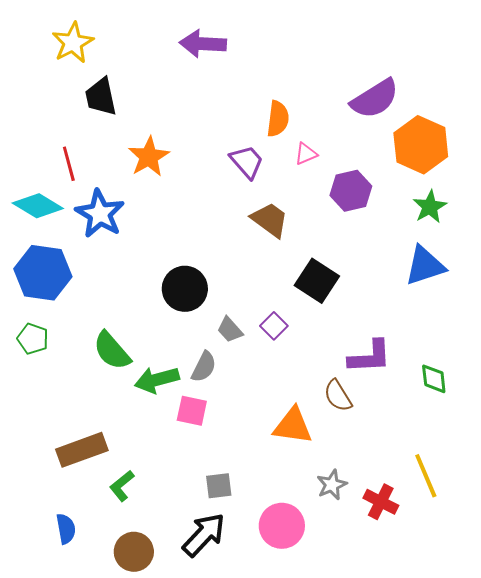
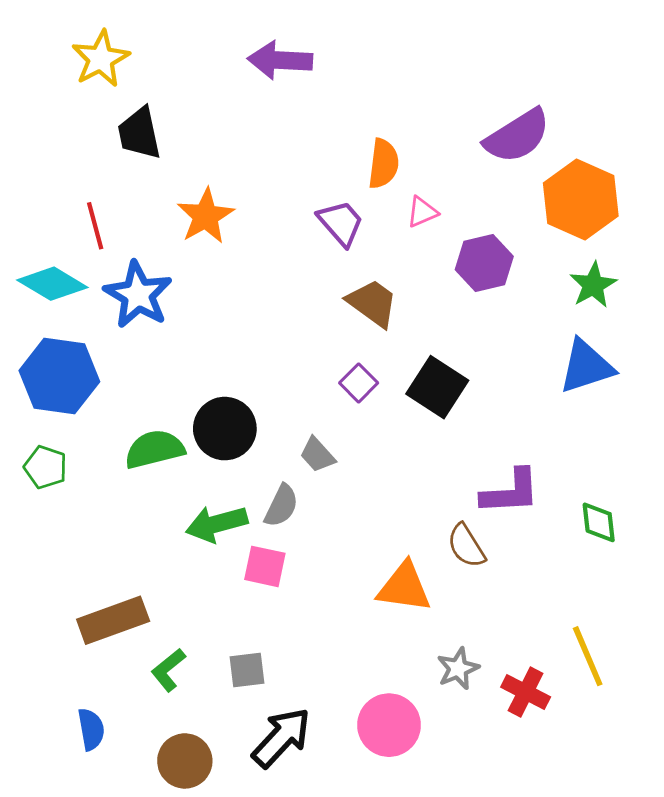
black circle: (185, 289) -> (225, 429), moved
purple square: (274, 326) -> (359, 383), moved
green semicircle: (112, 351) -> (154, 449), moved, turned 117
gray square: (219, 486) -> (247, 670), moved

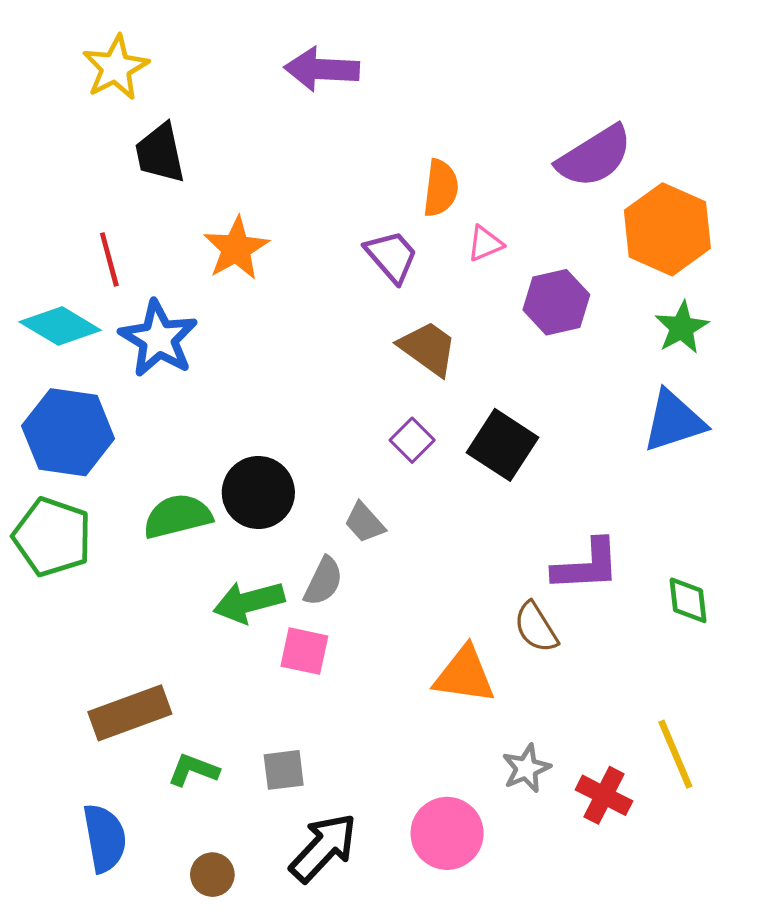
green pentagon: (46, 467) -> (52, 537), size x1.6
green L-shape: (168, 670) -> (193, 770), turned 60
blue semicircle: (91, 729) -> (105, 838), size x1.4
brown circle: (185, 761) -> (212, 875), size x0.7

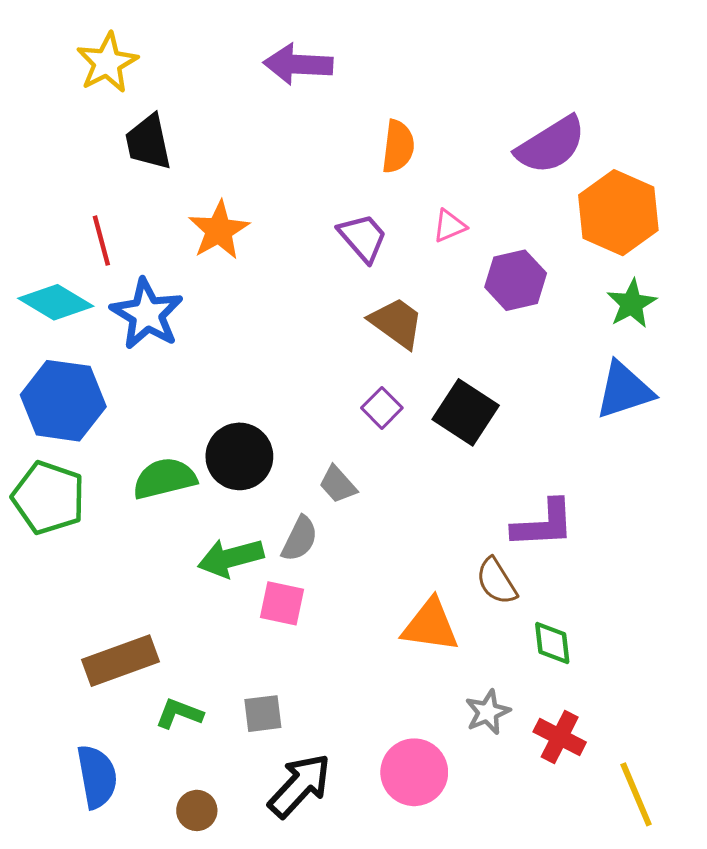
orange semicircle: (441, 188) -> (398, 147), moved
green diamond: (688, 600) -> (552, 643), moved
yellow line: (675, 754) -> (636, 794), moved

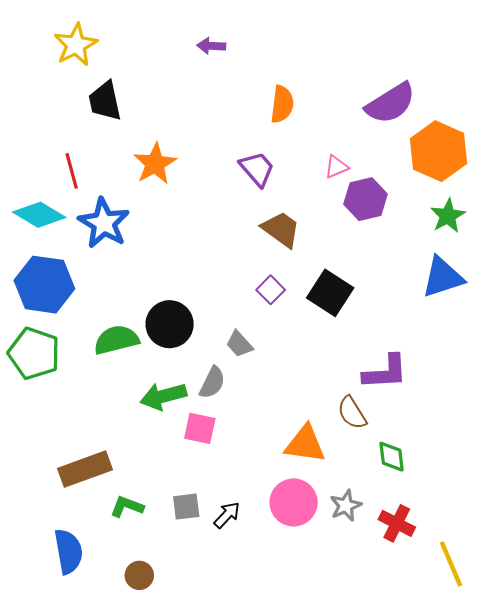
purple arrow: (298, 64) -> (211, 46), size x0.6
pink triangle: (449, 226) -> (336, 167), moved
pink circle: (414, 772) -> (294, 502), moved
black arrow: (300, 785) -> (227, 515), moved, size x0.6

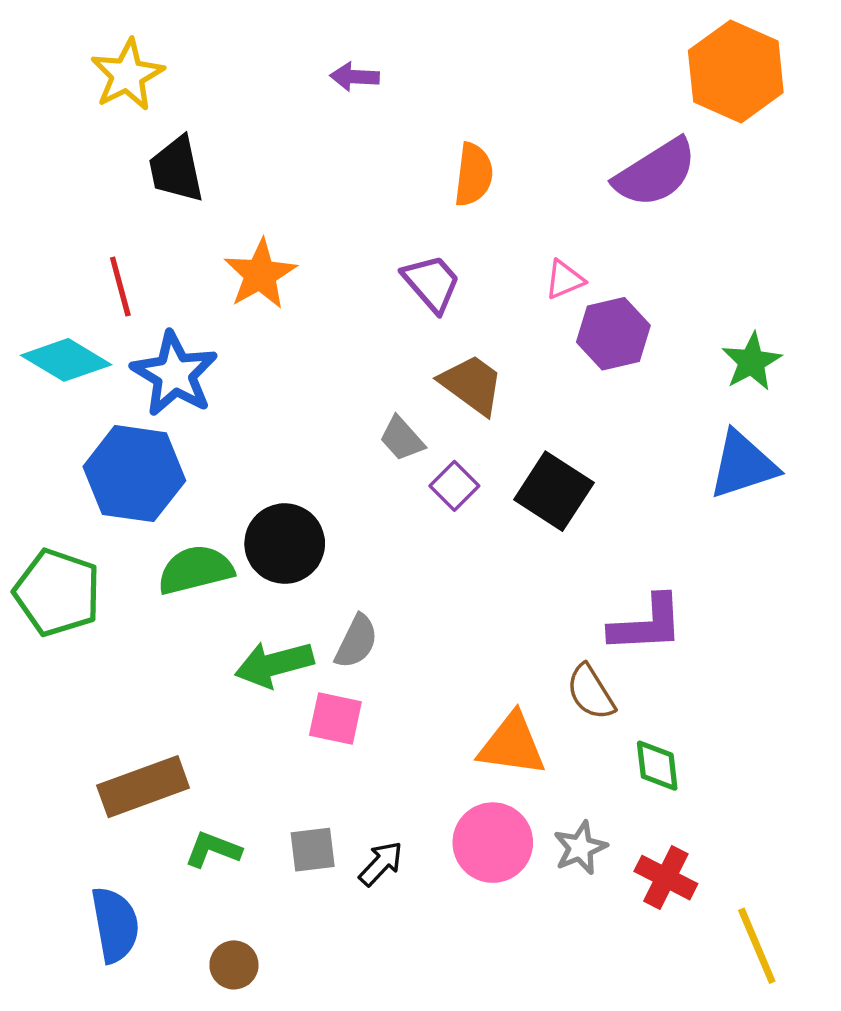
orange hexagon: (438, 151) -> (736, 71), moved
blue hexagon: (44, 285) -> (134, 474), moved
gray trapezoid: (239, 344) -> (402, 439), moved

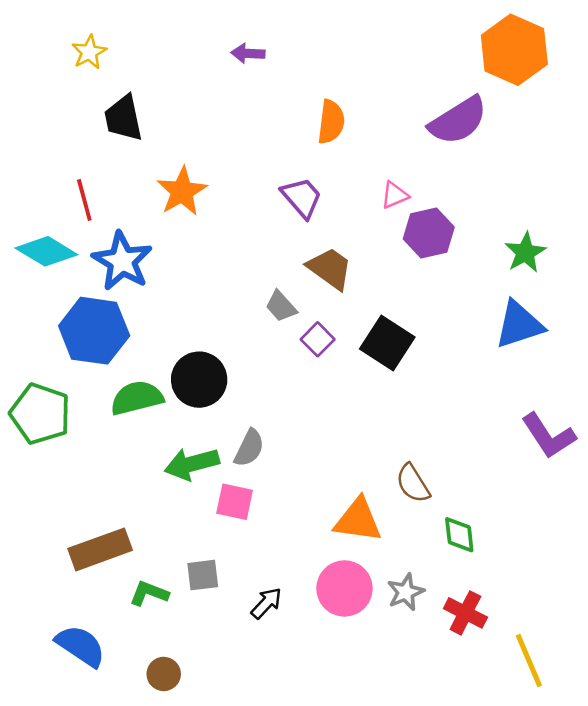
yellow star: (127, 75) -> (89, 52), size x0.7
purple L-shape: (647, 624) -> (548, 436), moved, turned 60
gray square: (313, 850) -> (203, 575), moved
blue semicircle: (115, 925) -> (81, 646), turned -46

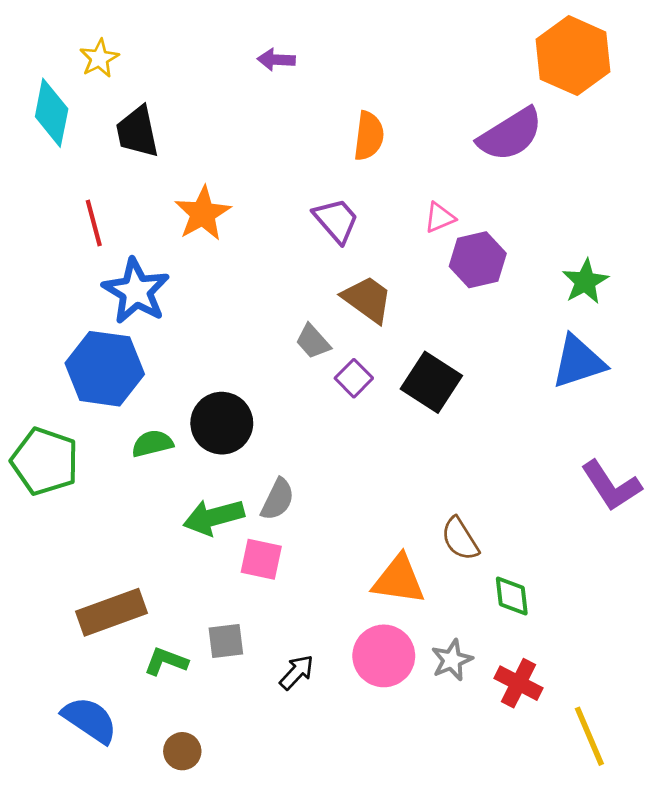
cyan diamond: (46, 251) -> (52, 113), moved, turned 70
green semicircle: (137, 398) -> (152, 444), size x0.7

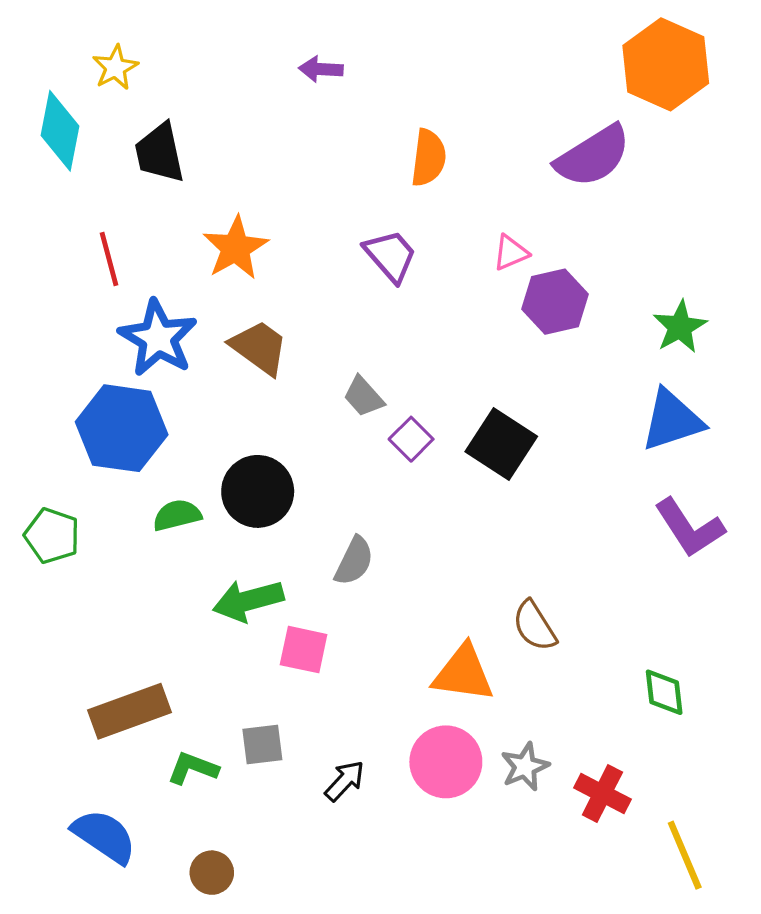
brown trapezoid: (367, 299) -> (259, 347), moved
green pentagon: (45, 461) -> (52, 536), size x0.7
purple L-shape: (611, 486) -> (689, 528), moved
gray semicircle: (278, 499) -> (354, 561), moved
green diamond: (512, 596) -> (664, 692), moved

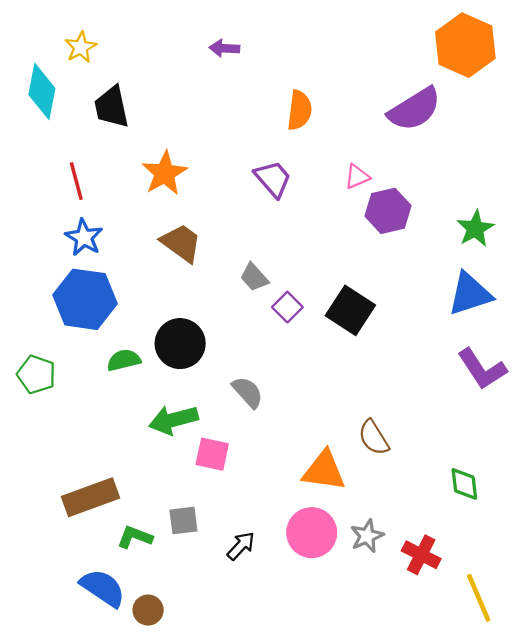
blue star: (158, 338) -> (84, 237), moved, size x0.7
gray semicircle: (354, 561) -> (248, 392), turned -68
blue semicircle: (104, 836) -> (103, 588), moved

